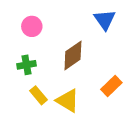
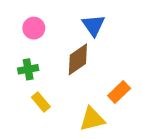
blue triangle: (105, 20) -> (93, 25), moved
yellow triangle: (68, 101) -> (92, 119), moved, turned -45

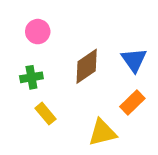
blue triangle: (93, 25) -> (134, 60), moved

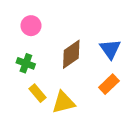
green cross: (31, 77) -> (26, 63), turned 30
yellow triangle: (102, 133) -> (63, 102), moved

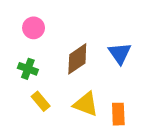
orange rectangle: (109, 84) -> (118, 114), moved, turned -48
yellow triangle: (63, 102) -> (86, 104), moved, turned 35

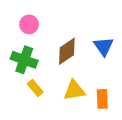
green cross: (28, 69) -> (24, 60), size x1.5
yellow triangle: (86, 104) -> (74, 90), turned -30

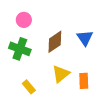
yellow rectangle: (35, 88) -> (29, 87), moved
yellow triangle: (74, 90) -> (61, 74), turned -30

